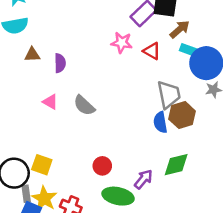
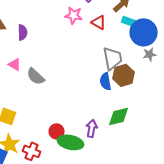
gray semicircle: (84, 105) -> (36, 76), moved
red circle: (102, 166) -> (56, 131), moved
purple arrow: (143, 179) -> (92, 128), turned -30

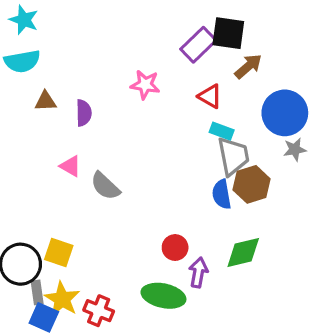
pink star: (74, 15) -> (145, 85), moved
cyan rectangle: (128, 21) -> (222, 131), moved
red circle: (56, 131) -> (175, 248), moved

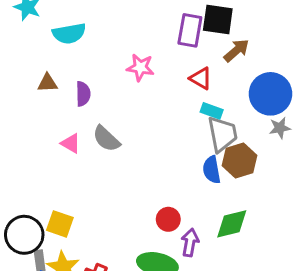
purple rectangle: (198, 45) -> (190, 30), turned -36
cyan semicircle: (22, 61) -> (69, 33), moved
gray semicircle: (105, 186) -> (106, 139), moved

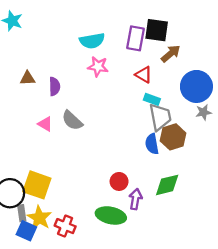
cyan semicircle: (69, 33) -> (92, 41), moved
yellow square: (60, 224) -> (37, 185), size x1.4

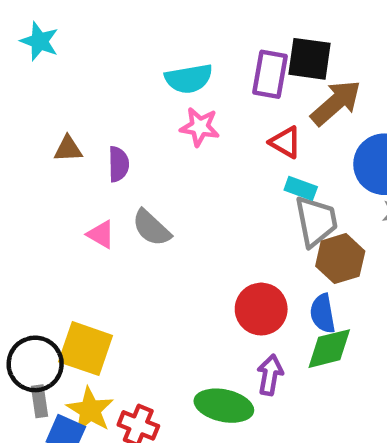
brown arrow: (171, 54) -> (336, 103), size x1.4
blue semicircle: (152, 144) -> (323, 313), moved
red circle: (119, 181) -> (261, 309), moved, size x1.5
gray rectangle: (22, 213) -> (40, 401), moved

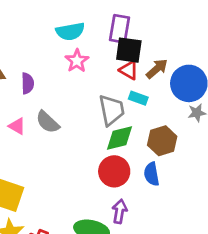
black square: (309, 59) -> (129, 50), moved
brown arrow: (336, 103) -> (157, 69), moved, size x0.7
pink star: (200, 127) -> (77, 61), turned 30
gray trapezoid: (316, 221) -> (112, 110), moved
green diamond: (329, 349) -> (120, 138), moved

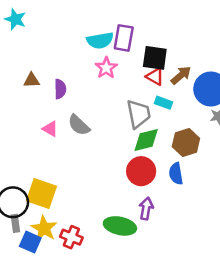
purple rectangle: (120, 29) -> (124, 38), moved

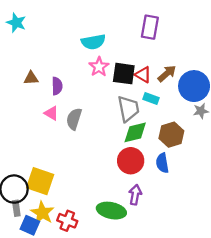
purple rectangle: (124, 38) -> (150, 27), moved
black square: (155, 58) -> (124, 74), moved
gray semicircle: (79, 125) -> (74, 119), turned 65
pink triangle: (50, 129) -> (51, 113), moved

